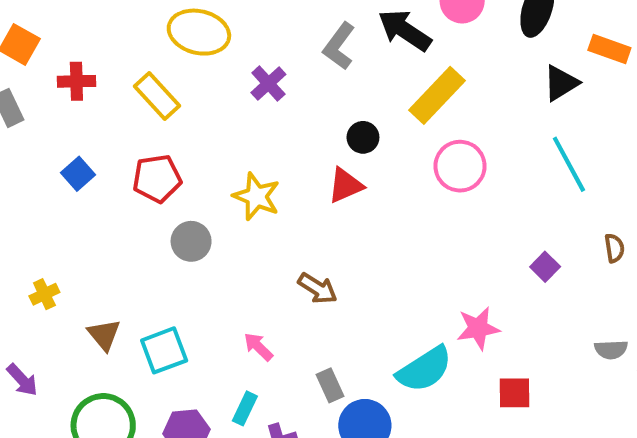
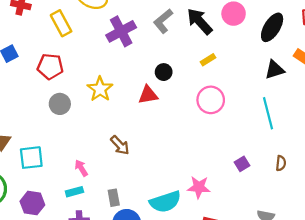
purple cross: (268, 84) -> (121, 31), size x1.5
yellow rectangle: (437, 95) -> (208, 60), size x0.5
cyan rectangle: (245, 408) -> (74, 192), moved, turned 35

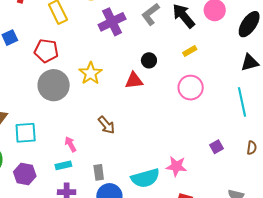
gray circle: (60, 104) -> (54, 85), size x1.6

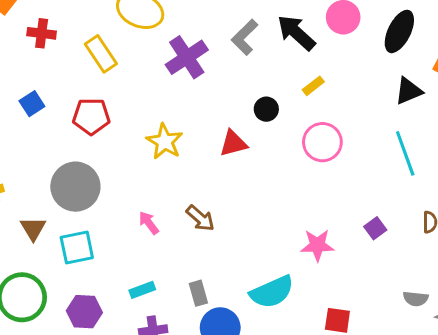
black circle: (149, 60) -> (266, 109), moved
gray circle: (54, 85) -> (75, 187), moved
pink arrow: (70, 144) -> (149, 223), moved
pink star: (176, 166) -> (317, 245), moved

